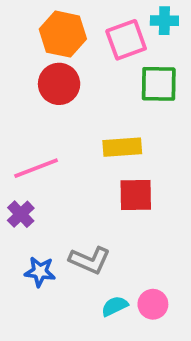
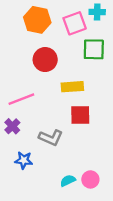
red circle: (59, 84) -> (45, 60), moved
gray L-shape: (90, 260) -> (51, 138), moved

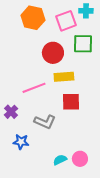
red circle: (45, 60) -> (53, 53), moved
pink line: (21, 99) -> (34, 88), moved

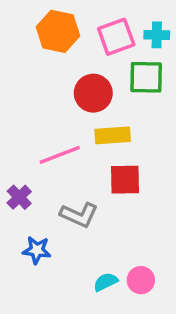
cyan cross: (86, 11) -> (157, 35), moved

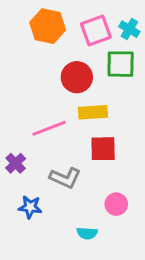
cyan cross: (157, 35) -> (129, 29), turned 30
pink circle: (141, 280) -> (116, 204), moved
cyan semicircle: (106, 282) -> (87, 233), turned -150

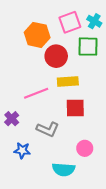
orange hexagon: (48, 26) -> (37, 35), moved
cyan semicircle: (87, 233) -> (64, 169), size x1.5

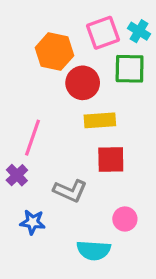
pink line: (36, 93) -> (33, 138), moved, turned -50

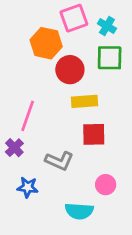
cyan cross: (139, 31) -> (107, 26), moved
pink square: (103, 33) -> (74, 18), moved

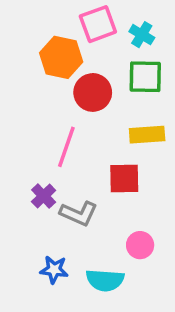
yellow rectangle: (84, 101) -> (147, 135), moved
pink line: (28, 116) -> (66, 147), moved
purple cross: (14, 148) -> (44, 196), moved
blue star: (28, 187) -> (54, 270), moved

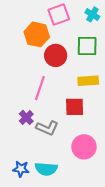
cyan cross: (142, 35) -> (92, 14), moved
pink circle: (140, 245) -> (84, 147), size x1.5
blue star: (54, 270) -> (21, 169), moved
cyan semicircle: (105, 280) -> (46, 169), moved

